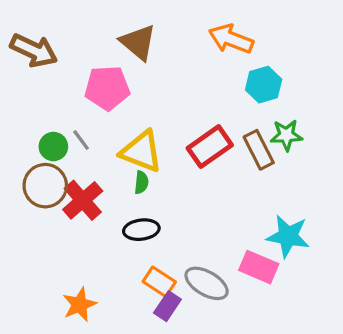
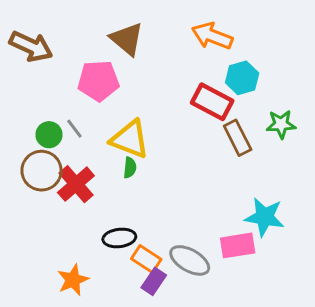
green star: (286, 135) -> (281, 124), moved
red rectangle: (210, 147) -> (212, 102), moved, turned 63
black ellipse: (141, 230) -> (119, 238), moved
pink rectangle: (259, 267) -> (238, 245), turned -32

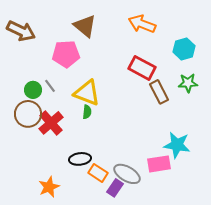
cyan hexagon: (242, 78) -> (184, 49), moved
purple rectangle: (154, 281) -> (115, 188), moved

